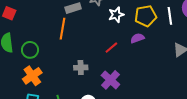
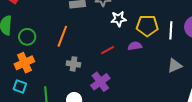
orange line: (63, 29) -> (62, 36), moved

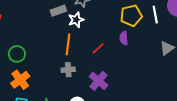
white star: (119, 19) -> (76, 20), moved
orange line: (62, 36) -> (68, 44), moved
purple semicircle: (135, 46) -> (124, 38), turned -72

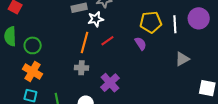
purple semicircle: (124, 38) -> (141, 44), turned 144
red line: (98, 48) -> (107, 41), moved
orange cross: (20, 80) -> (33, 72), turned -30

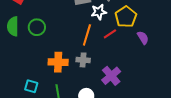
yellow pentagon: (151, 22) -> (126, 17), moved, turned -30
green circle: (33, 45) -> (37, 27), moved
orange cross: (33, 72) -> (58, 62), moved, turned -30

